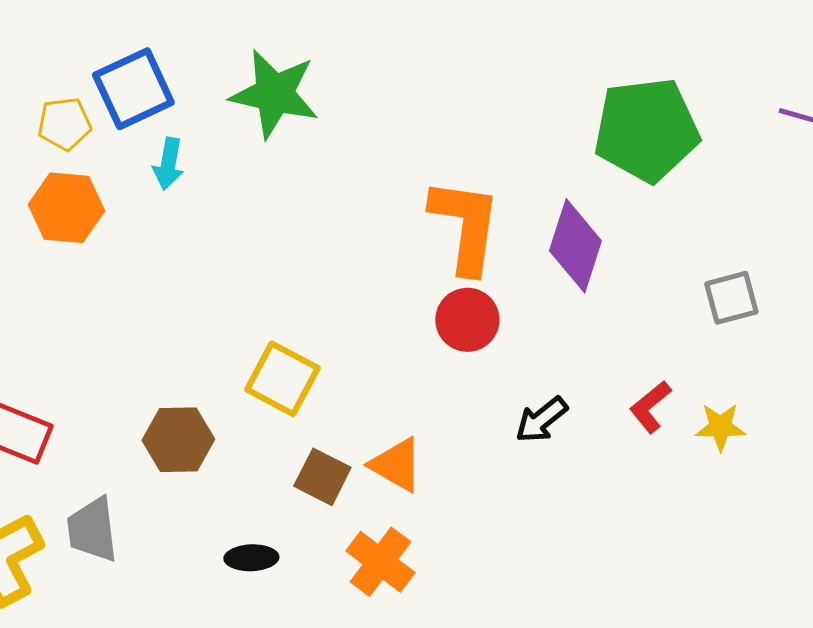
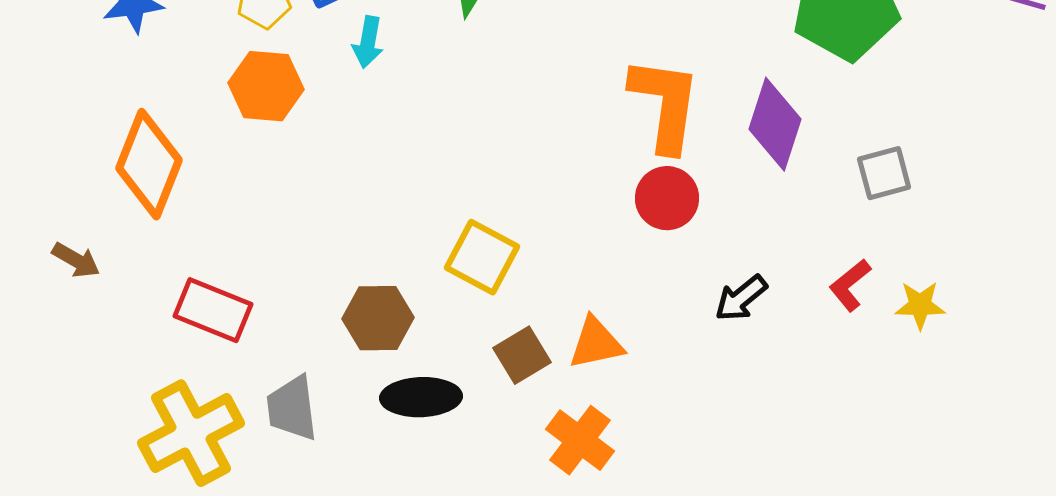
gray square: (731, 298) -> (884, 173), moved
orange triangle: (396, 465) -> (596, 343), turned -42
brown square: (322, 477) -> (522, 355), turned 32
black ellipse: (251, 558) -> (421, 397), moved, size x1.5

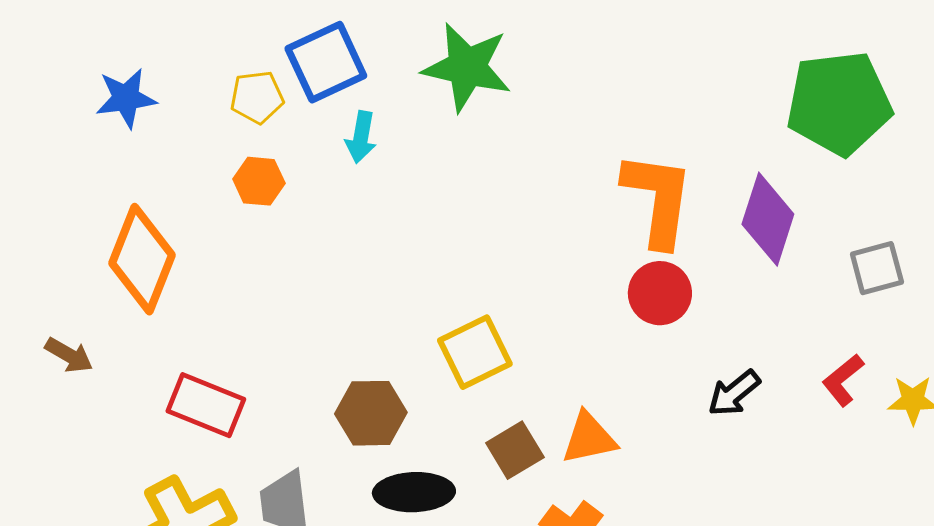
orange hexagon: (266, 86) -> (259, 181), size x0.7
yellow square: (482, 257) -> (475, 352), turned 36

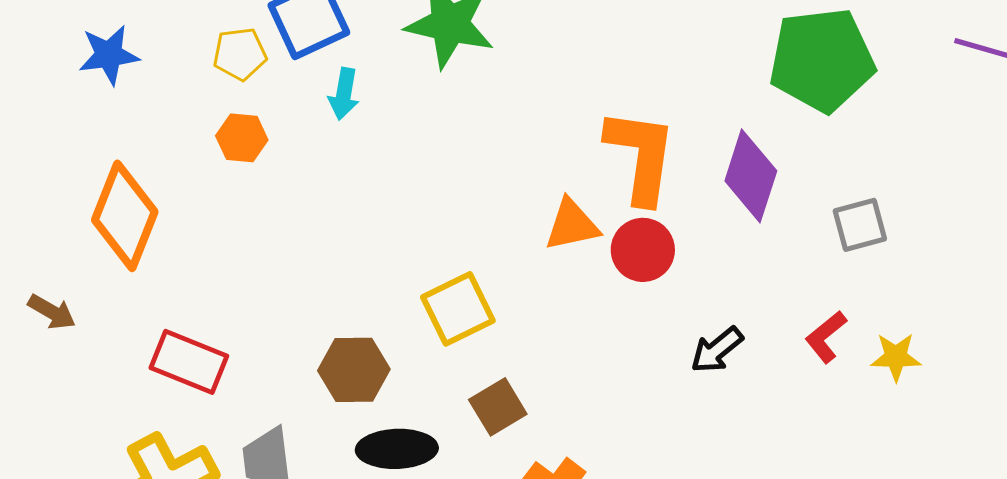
orange triangle: (589, 438) -> (572, 225), moved

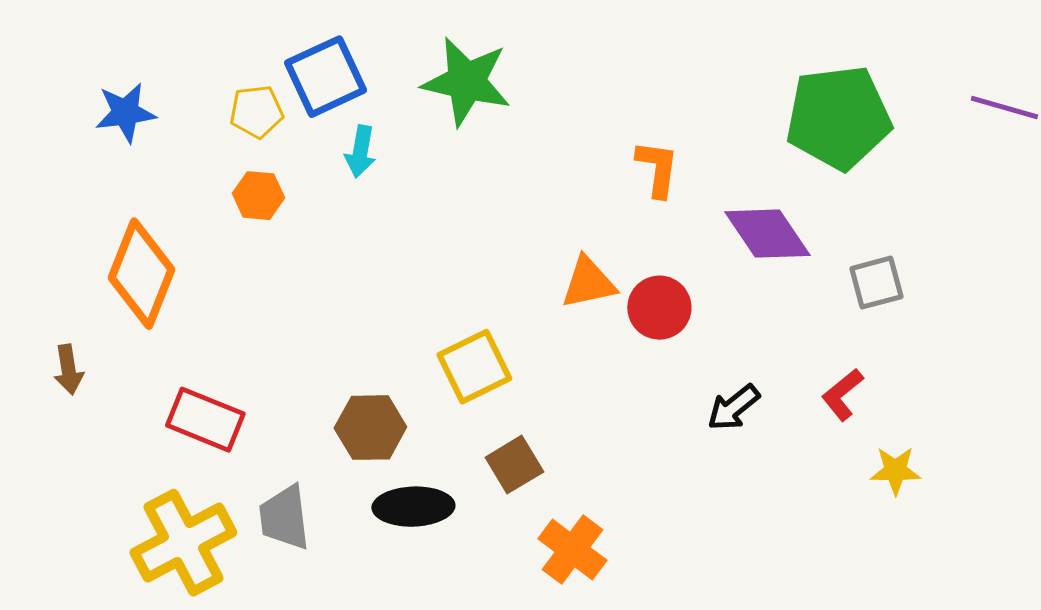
orange L-shape: (641, 156) -> (657, 169), moved, size x0.6
purple diamond: (751, 176) -> (767, 234), turned -52
brown arrow: (52, 312) -> (68, 370), turned 51
yellow star: (896, 357) -> (895, 471), moved

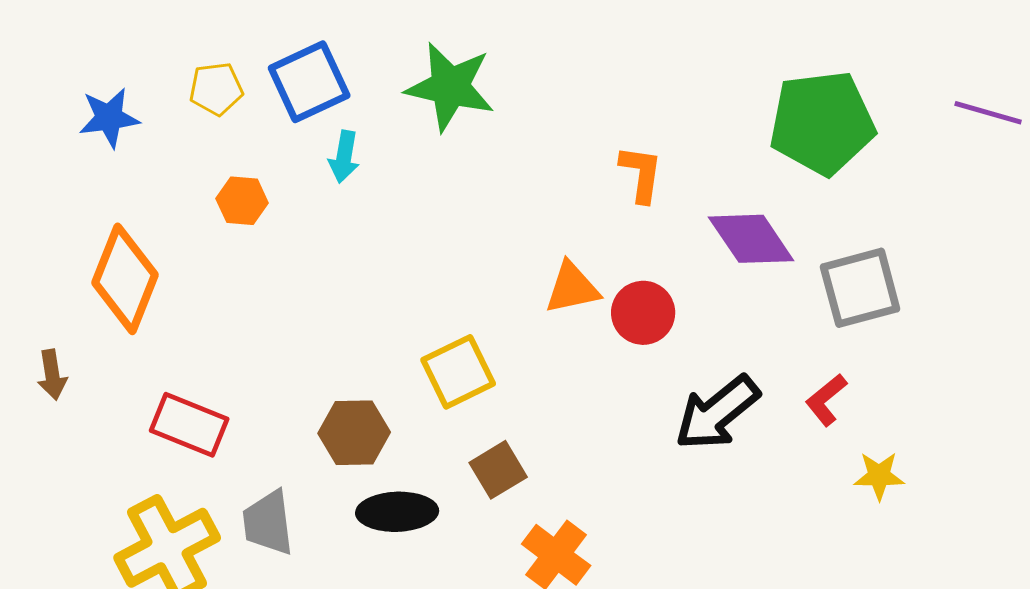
yellow pentagon: (256, 112) -> (216, 89), moved
gray square: (876, 283) -> (860, 288), size x1.5
black arrow: (733, 408) -> (717, 413), size x1.6

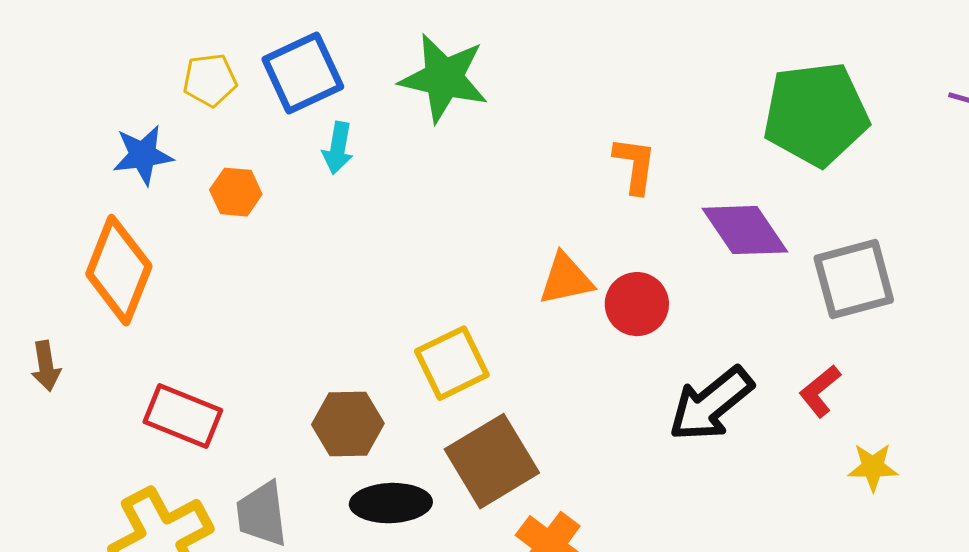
blue star: (109, 118) -> (143, 155), moved
brown square: (498, 470) -> (492, 461), size x1.6

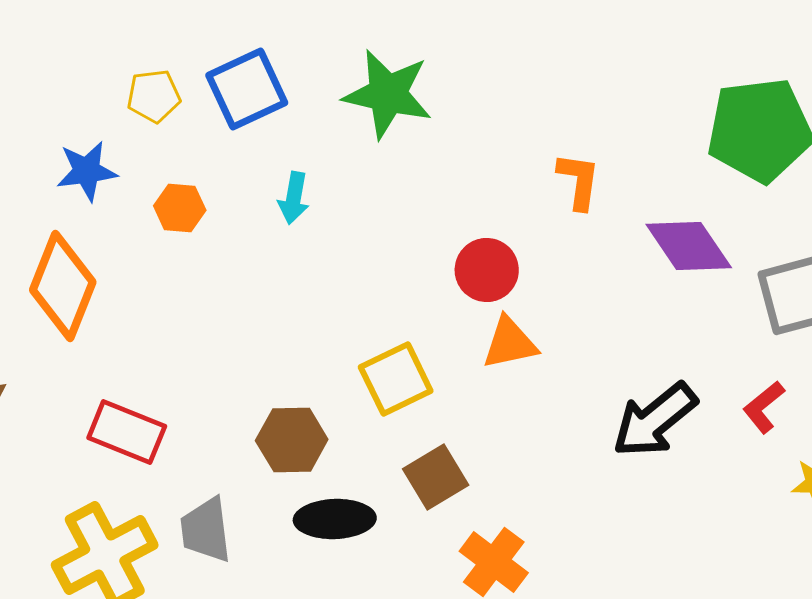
cyan arrow: (338, 148) -> (294, 198), moved
orange triangle: (566, 279) -> (510, 343), moved
red circle: (637, 304) -> (487, 270), moved
brown square: (492, 461) -> (436, 477), size x0.7

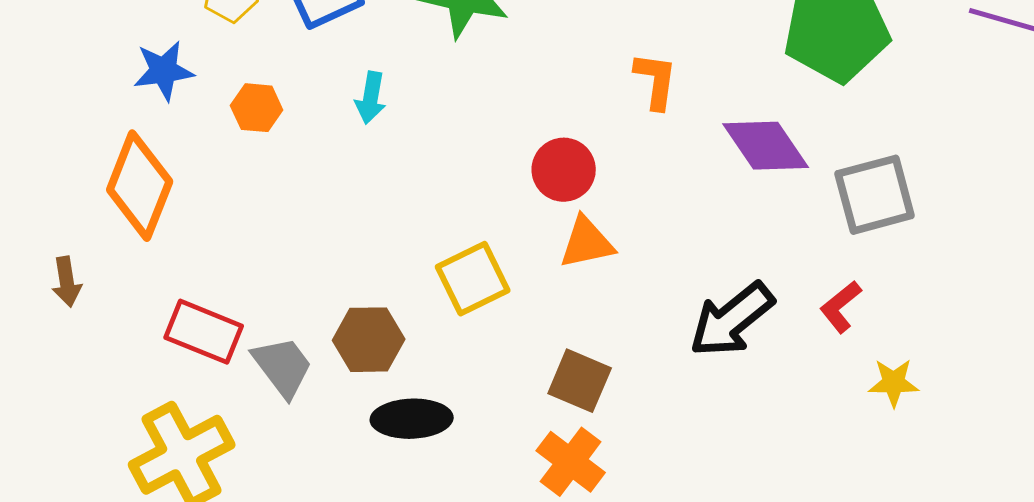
brown square: (436, 477) -> (580, 381), moved, turned -36
gray trapezoid: (206, 530) -> (283, 367), moved, turned 150

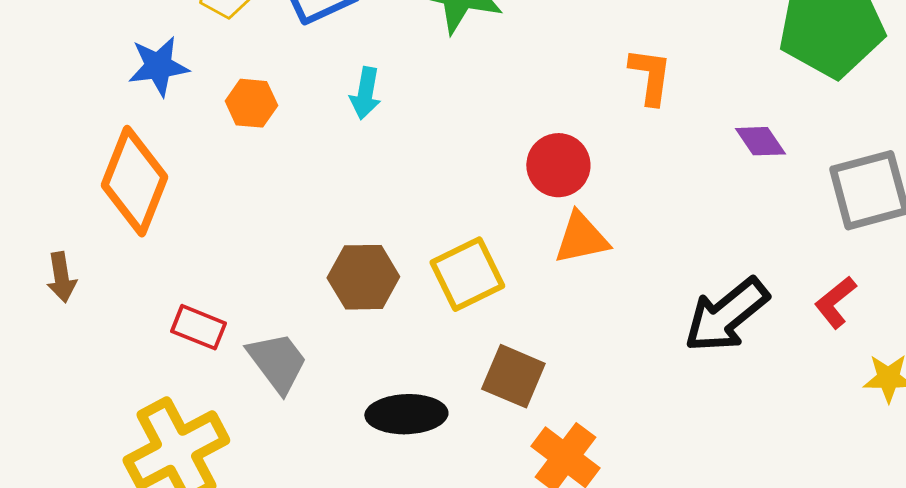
purple diamond: (766, 146) -> (760, 141), size x0.6
red rectangle: (204, 332) -> (198, 327), size x0.7
brown hexagon: (369, 340) -> (363, 277), moved
brown square: (580, 381) -> (513, 376), moved

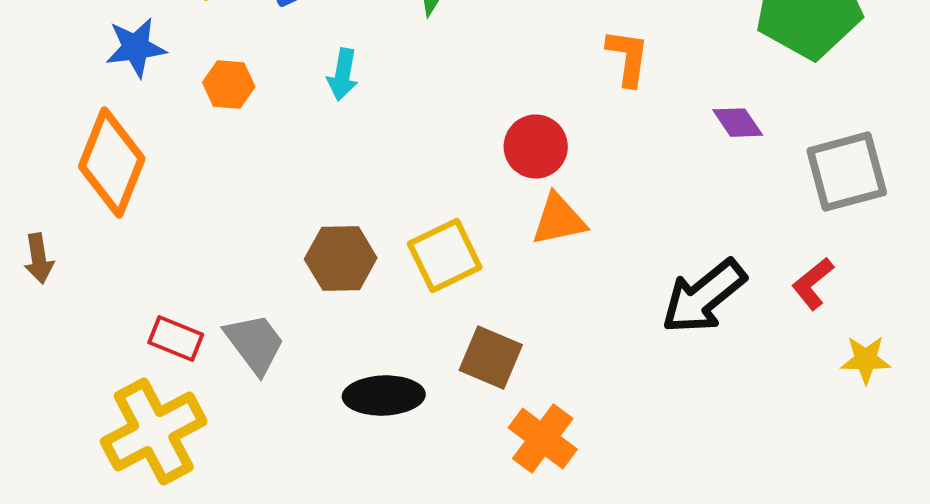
red rectangle: (198, 327) -> (176, 339), moved

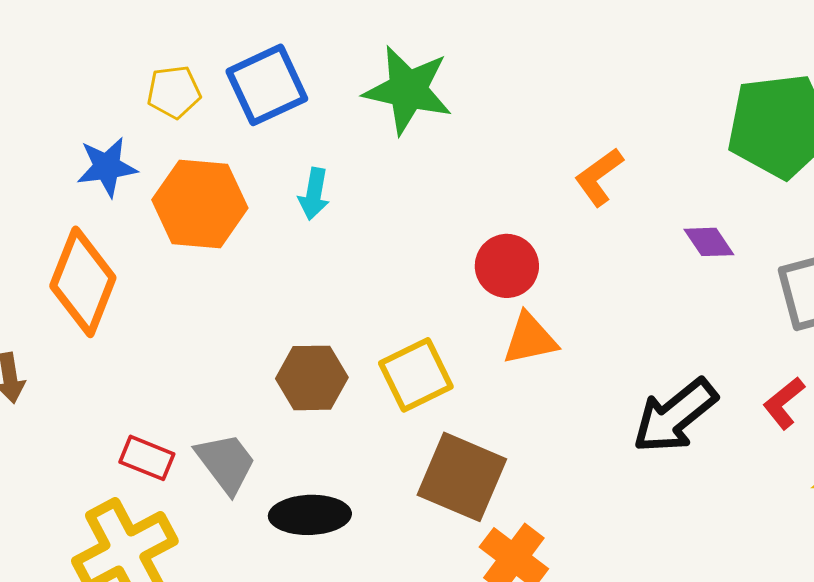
orange L-shape: (628, 58) -> (599, 177), turned -134
orange hexagon: (229, 85) -> (200, 204), size x1.8
brown square: (491, 358) -> (462, 477), size x1.4
black ellipse: (384, 396) -> (310, 515), moved

